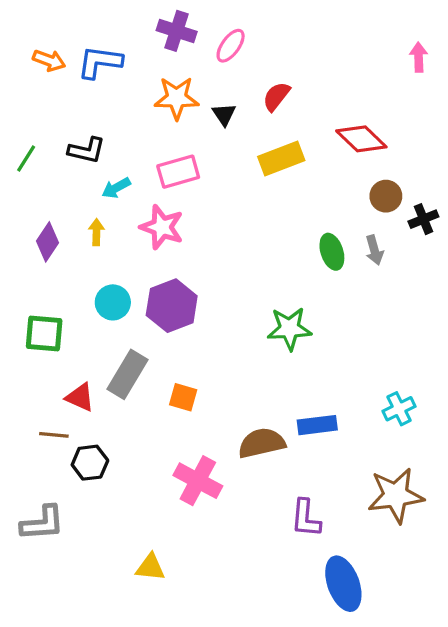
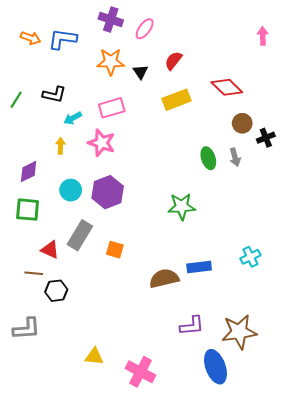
purple diamond: (47, 242) -> (29, 172), moved, turned 30
pink cross: (198, 481) -> (140, 372), moved
brown star: (396, 495) -> (239, 332), moved
purple L-shape: (306, 518) -> (192, 326), turned -100

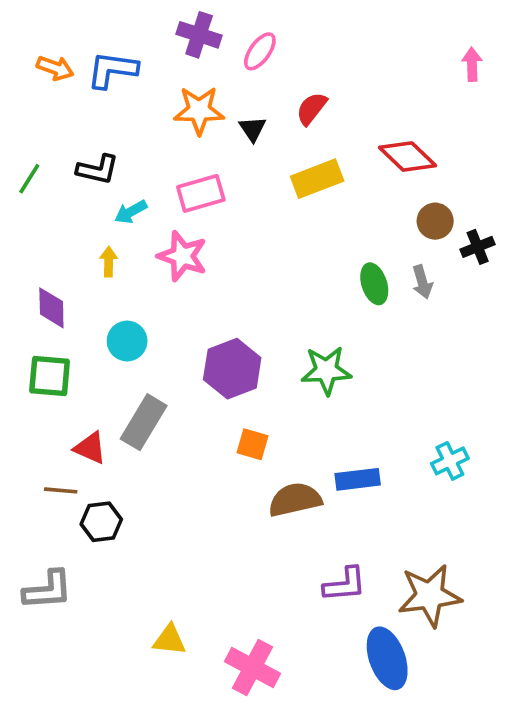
purple diamond: (29, 172) -> (51, 308), turned -65
purple hexagon: (108, 192) -> (232, 369), moved
orange square: (115, 250) -> (252, 444), moved

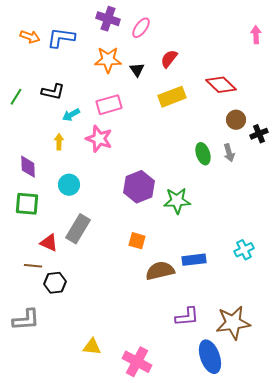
purple hexagon: (232, 369) -> (139, 187), moved

